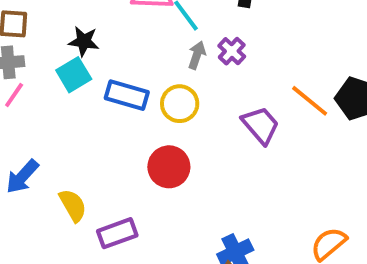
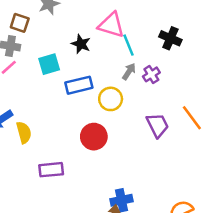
black star: (84, 41) -> (81, 44), moved
blue rectangle: (127, 95) -> (79, 85), turned -44
yellow semicircle: (73, 205) -> (24, 132), moved

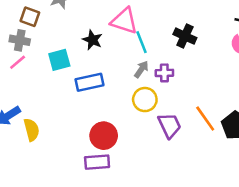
purple cross: (151, 74) -> (164, 73), turned 30
yellow circle: (111, 99) -> (145, 100), moved
purple rectangle: (51, 170) -> (97, 162), moved

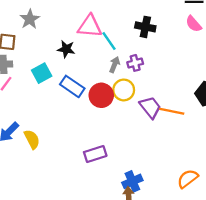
blue rectangle: (89, 82) -> (72, 86), turned 60
orange line: (205, 119) -> (172, 111), moved, turned -30
red circle: (104, 136) -> (101, 95), moved

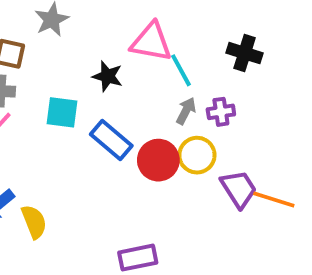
cyan square: (42, 73) -> (62, 112), turned 30

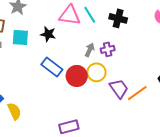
cyan line: (181, 70) -> (90, 15), moved
cyan square: (62, 112) -> (20, 37), moved
orange line: (274, 200) -> (137, 93), turned -50

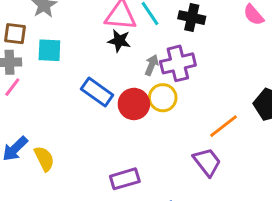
black star: (48, 34) -> (119, 41), moved
purple cross: (108, 49) -> (178, 63), size x1.6
purple trapezoid: (119, 89) -> (207, 162), moved

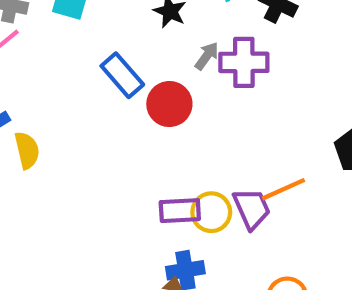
yellow circle: (163, 98) -> (211, 212), moved
orange line: (224, 126) -> (283, 189), moved
purple rectangle: (125, 179) -> (180, 211), moved

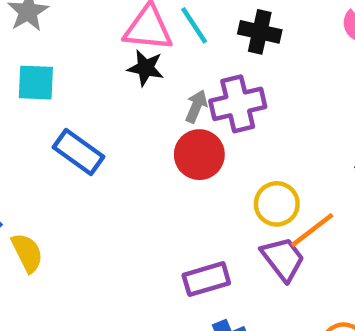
blue rectangle: (122, 75) -> (78, 152), moved
red circle: (169, 104) -> (199, 155), moved
yellow circle: (211, 212) -> (277, 204), moved

